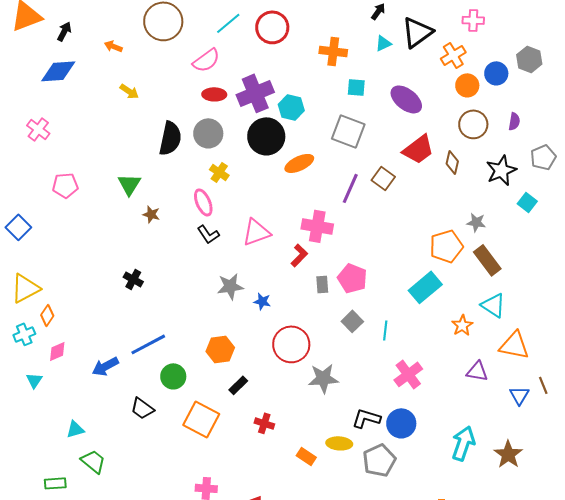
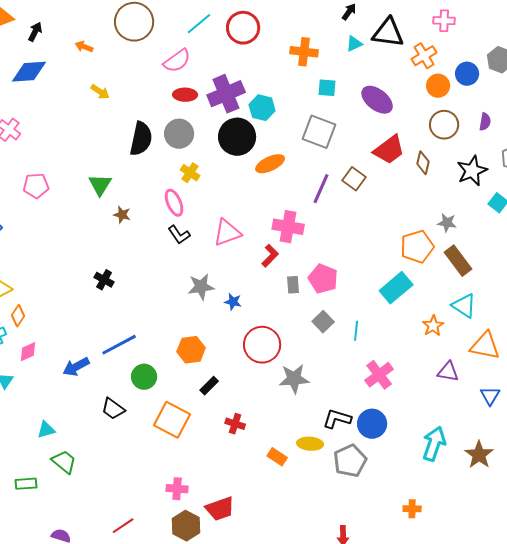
black triangle: (417, 32) -> (388, 33), turned 44

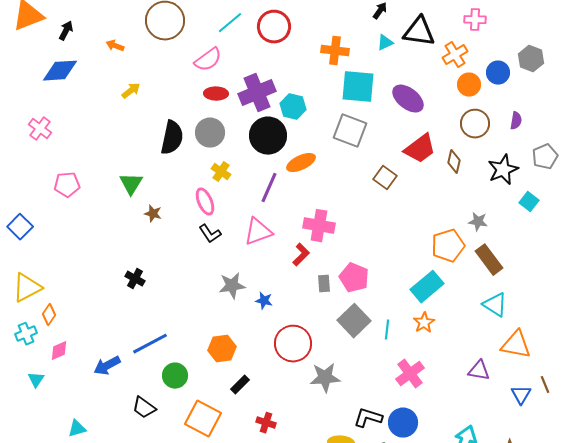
cyan square: (327, 88) -> (358, 87), size x1.8
yellow arrow: (100, 92) -> (131, 91), turned -72
purple line: (321, 189) -> (269, 188), moved
gray square: (323, 322) -> (354, 321), size x1.5
orange star: (433, 326) -> (424, 323), moved

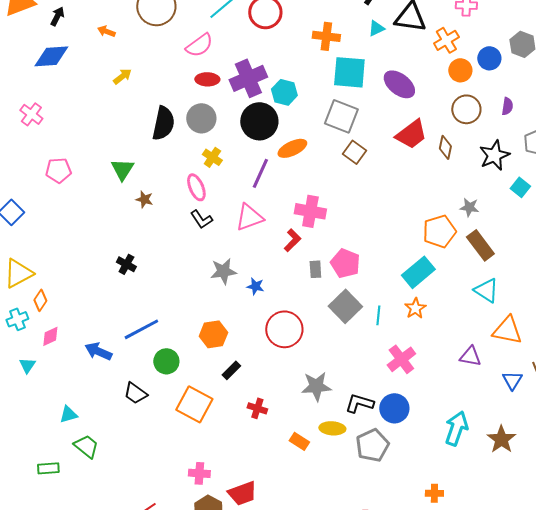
brown square: (385, 178) -> (354, 152), moved
blue arrow: (107, 366) -> (98, 351), turned 52
gray star: (325, 378) -> (316, 386), moved

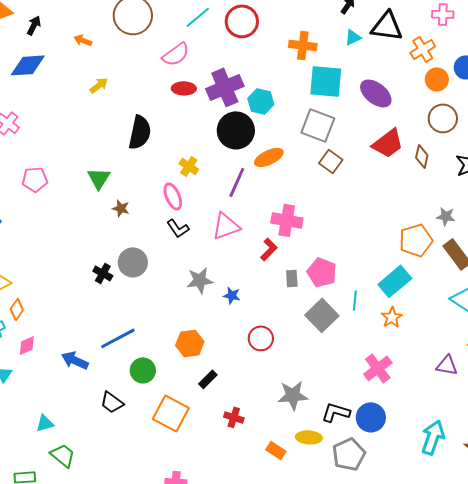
gray circle: (201, 118) -> (133, 262), moved
cyan line: (378, 315) -> (355, 300), moved
red circle: (284, 329) -> (261, 338), size x0.7

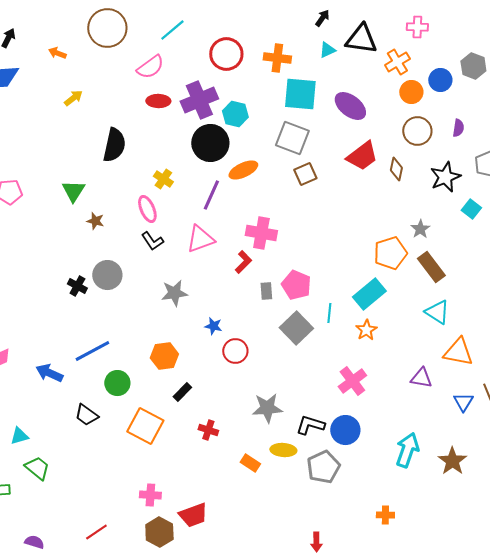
red circle: (242, 21) -> (226, 54), moved
brown square: (331, 161) -> (305, 174), turned 30
gray star: (446, 216) -> (420, 229), turned 30
blue star: (232, 295) -> (213, 326), moved

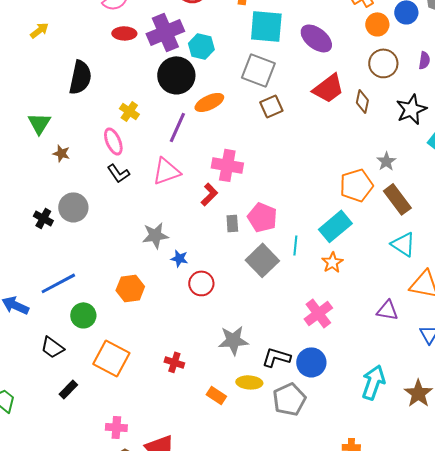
gray star: (174, 293) -> (155, 235), moved
black rectangle: (182, 392) -> (68, 389), moved

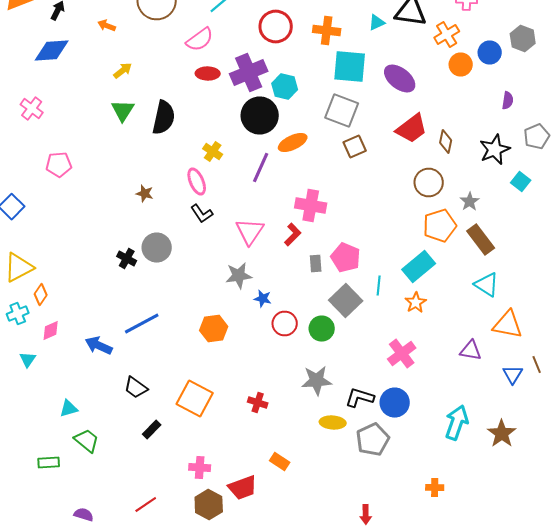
brown circle: (383, 63) -> (429, 182), moved
green triangle: (39, 123) -> (123, 110), moved
pink triangle: (166, 171) -> (250, 232), moved, turned -36
green circle: (83, 315) -> (322, 328), moved
orange rectangle: (216, 395) -> (280, 462), moved

